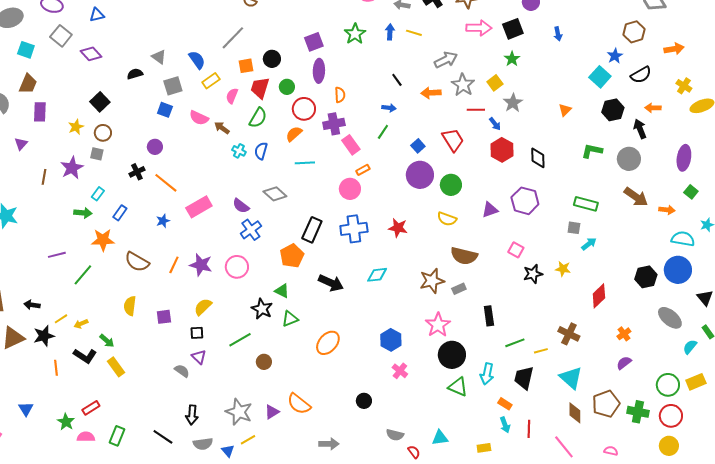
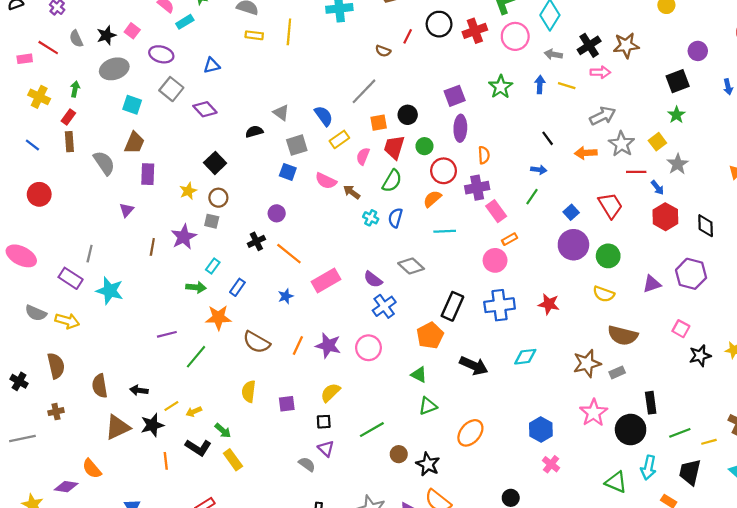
pink arrow: (479, 28) -> (600, 72), moved, size x0.7
black star: (262, 309) -> (428, 464), moved
black circle: (452, 355) -> (631, 430), moved

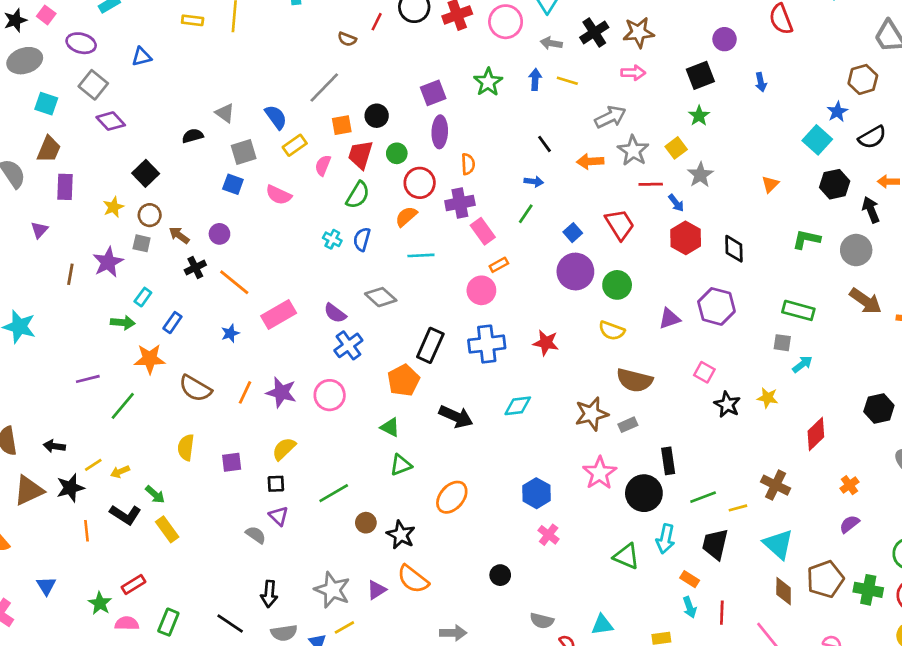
pink arrow: (600, 72) -> (633, 73), moved
purple diamond: (205, 109) -> (111, 121), moved
brown arrow: (352, 192) -> (179, 235), moved
black star: (700, 356) -> (727, 404), turned -30

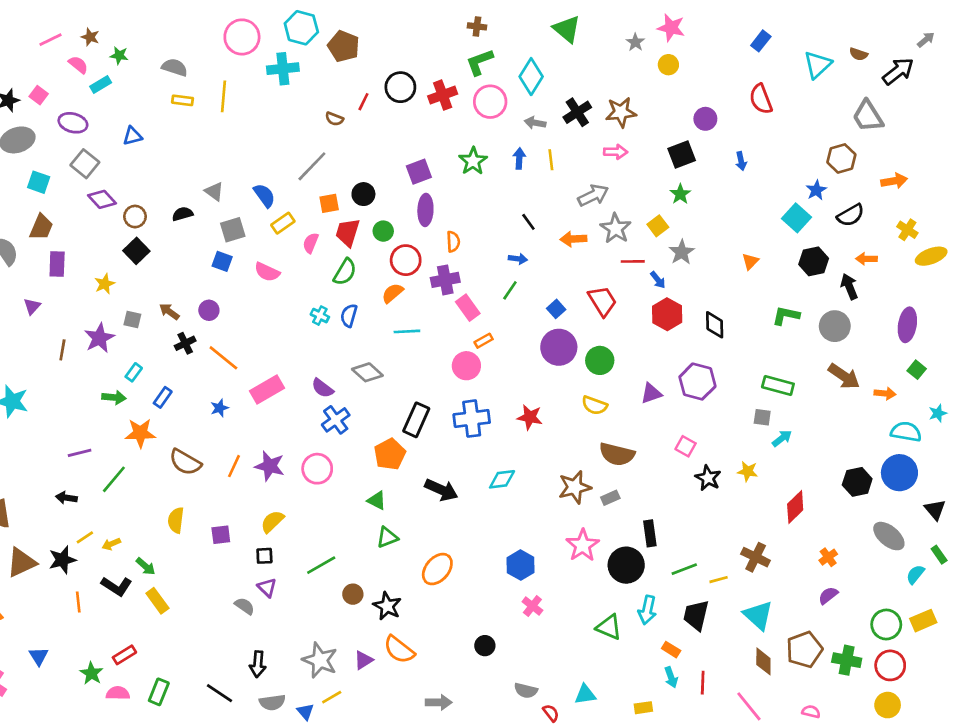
yellow line: (567, 81) -> (551, 160), turned 66
brown circle: (150, 215) -> (135, 217), moved
black arrow: (54, 446) -> (66, 498), moved

